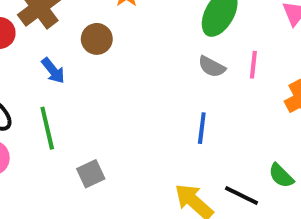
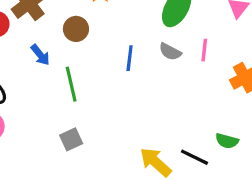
green line: (47, 128) -> (71, 84), moved
blue line: (202, 128) -> (130, 58), moved
green semicircle: (281, 176) -> (227, 141), turned -30

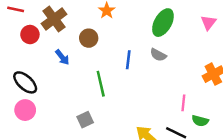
pink line: (204, 50) -> (183, 103), moved
green line: (71, 84) -> (101, 84), moved

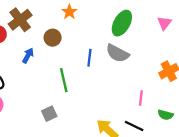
gray semicircle: (158, 55) -> (117, 53), size x1.5
blue arrow: (62, 57) -> (28, 56), turned -112
green semicircle: (200, 121) -> (165, 115), moved

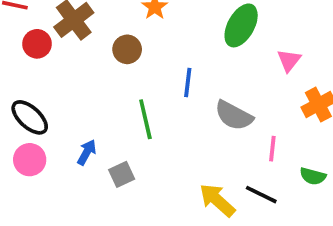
pink triangle: (164, 23) -> (289, 60), moved
gray semicircle: (117, 53) -> (234, 116), moved
blue arrow: (28, 56) -> (87, 152), moved

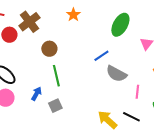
brown circle: (127, 49) -> (49, 49), moved
blue line: (188, 82) -> (101, 56), moved, turned 49
green line: (145, 119) -> (56, 76), moved

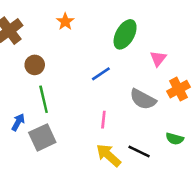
gray semicircle: (116, 74) -> (143, 99), moved
pink line: (137, 92) -> (103, 120), moved
gray square: (55, 106) -> (42, 137), size x1.5

